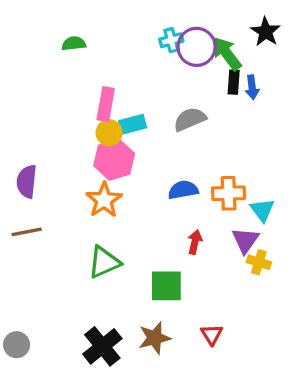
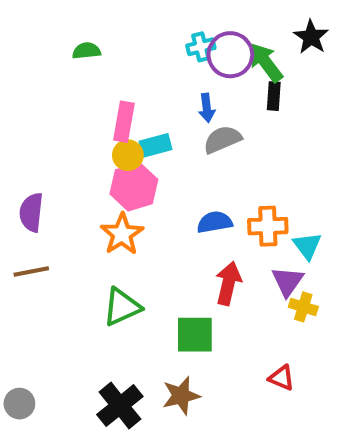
blue arrow: (252, 87) -> (207, 108), moved
red arrow: (195, 242) -> (228, 283), size x1.5
red triangle: (212, 335) -> (282, 378), moved, turned -35

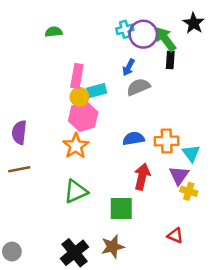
blue arrow: (207, 108) -> (129, 67), turned 35

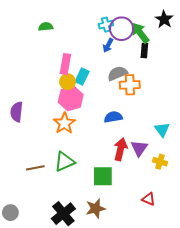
blue arrow: (129, 67) -> (108, 45), moved
cyan rectangle: (97, 91) -> (82, 76), turned -49
orange cross: (167, 141) -> (130, 85), moved
brown line: (19, 169) -> (35, 168), moved
purple triangle: (179, 175) -> (139, 148), moved

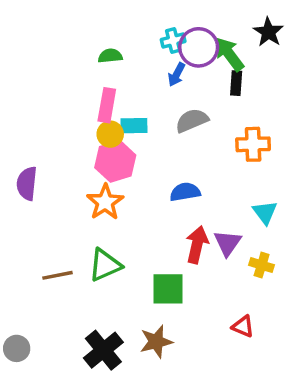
green semicircle: (46, 27) -> (110, 56), moved
cyan rectangle: (82, 76) -> (134, 126), turned 63
orange cross: (130, 85) -> (253, 144), moved

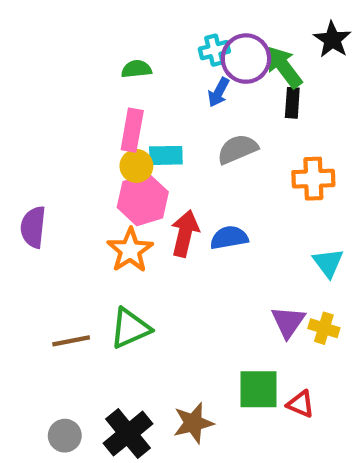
purple triangle: (228, 243) -> (288, 322), moved
red arrow: (197, 245) -> (185, 233), moved
green square: (168, 289) -> (259, 389), moved
gray circle: (17, 348) -> (65, 436), moved

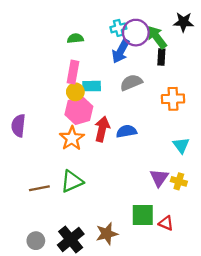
black star: (332, 40) -> (183, 22), turned -30
blue arrow: (219, 92) -> (121, 51), size x1.5

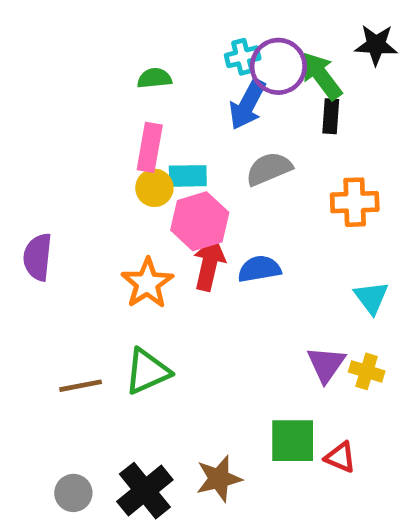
pink hexagon: (79, 110) -> (200, 221), moved

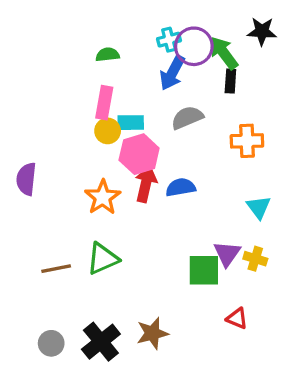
green square: (293, 441) -> (204, 270), moved

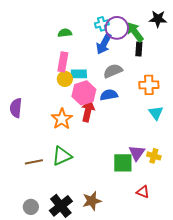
blue semicircle: (181, 187) -> (109, 95), moved
cyan triangle: (259, 207) -> (156, 113), moved

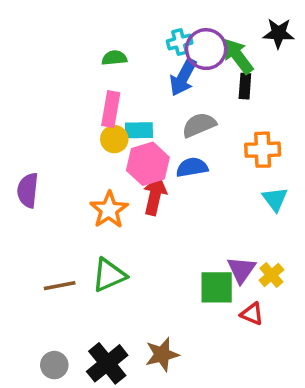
yellow cross: (154, 156) -> (271, 275), turned 32
red triangle: (143, 192) -> (252, 314), moved

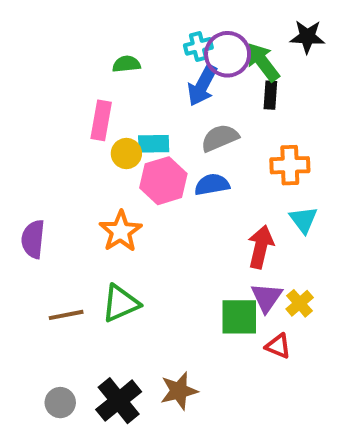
pink rectangle: (111, 109) -> (101, 120), moved
purple semicircle: (28, 190) -> (33, 239), moved
red arrow: (155, 196) -> (261, 247), moved

